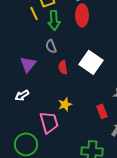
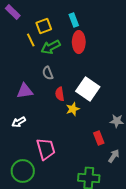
green arrow: (54, 20) -> (51, 47), turned 66
purple triangle: (28, 64) -> (25, 91), turned 42
yellow star: (65, 104) -> (73, 109), moved

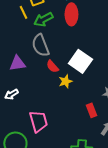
gray semicircle: (48, 73) -> (40, 45), size x1.6
red semicircle: (60, 94) -> (52, 66), turned -32

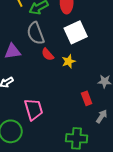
white square: (80, 61) -> (76, 32), moved, turned 30
yellow star: (65, 81) -> (69, 61), moved

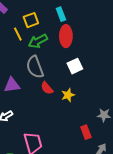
white square: (76, 32) -> (75, 66), size x0.7

